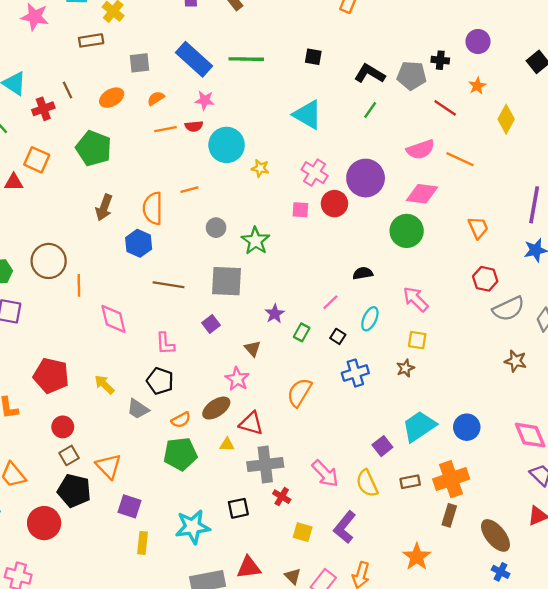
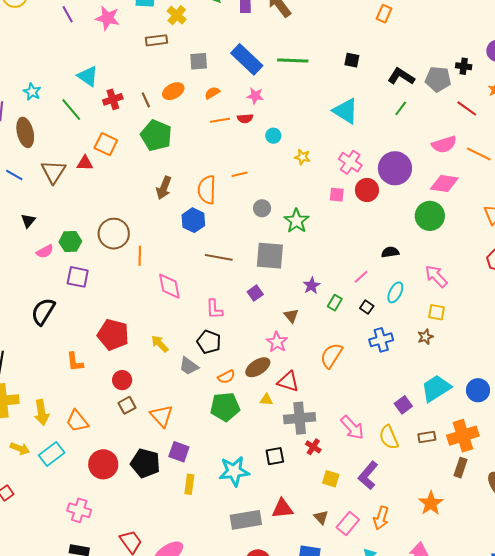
brown line: (68, 90) -> (146, 100), moved
cyan circle: (227, 145) -> (273, 136), size x0.5
black pentagon: (74, 491) -> (145, 463), moved

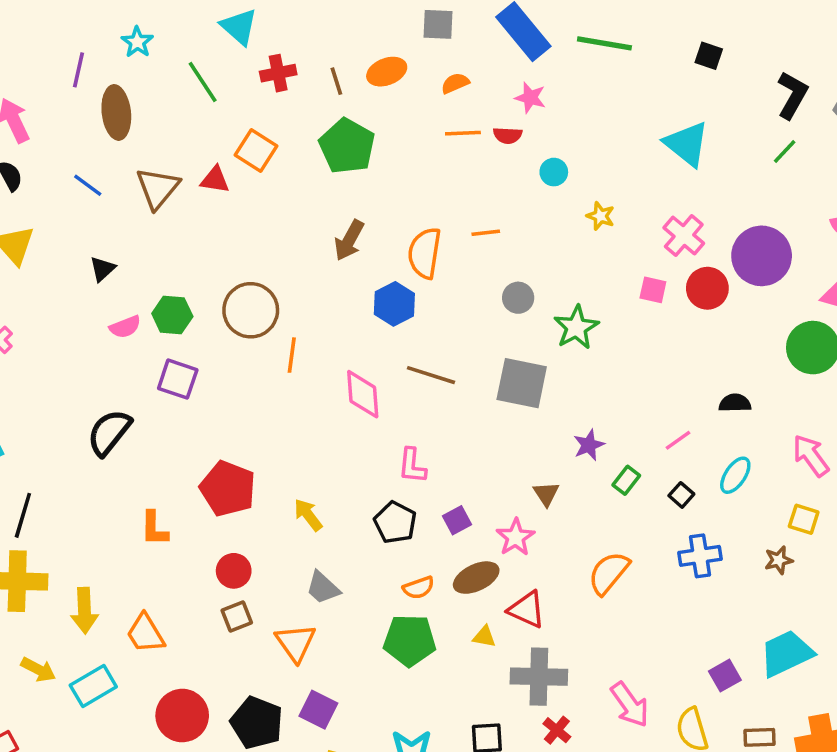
black L-shape: (401, 76) -> (792, 95), turned 80
pink diamond: (169, 286) -> (363, 394), moved
purple square: (255, 293) -> (457, 520), moved
gray trapezoid: (189, 366) -> (323, 588), moved

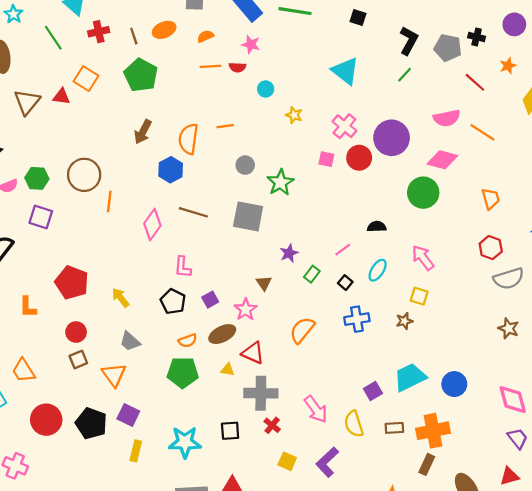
pink diamond: (363, 394) -> (152, 224), turned 40

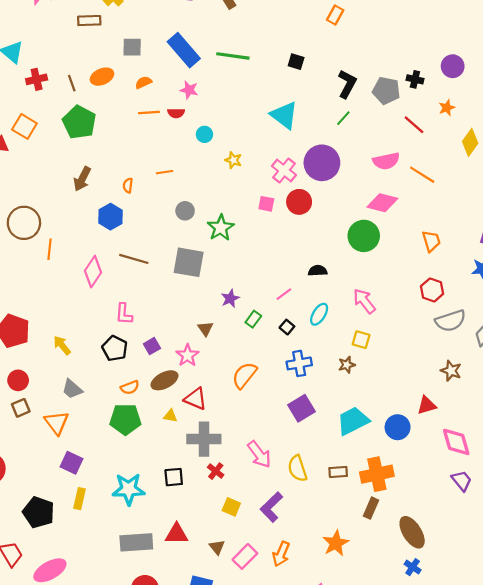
purple circle: (392, 138) -> (322, 163), moved
orange semicircle: (188, 139) -> (128, 185), size x0.5
purple square: (373, 391) -> (302, 408), moved, size x1.4
black pentagon: (91, 423) -> (39, 512), moved
red triangle: (510, 476) -> (427, 405), moved

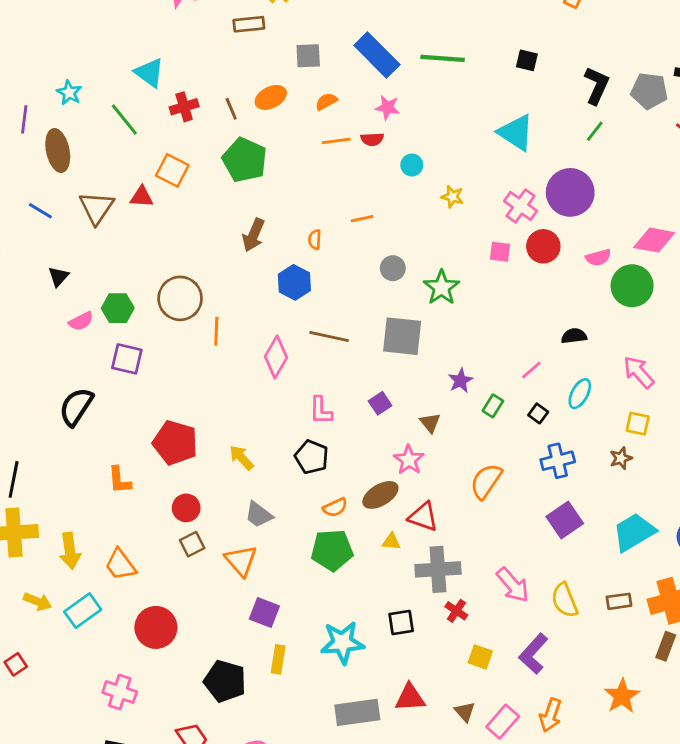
pink semicircle: (386, 161) -> (598, 258), moved, size x0.7
purple square: (152, 346) -> (380, 403), moved

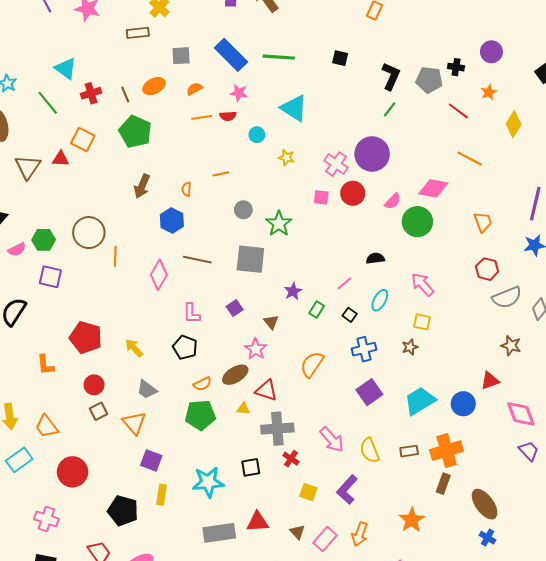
cyan triangle: (516, 133) -> (294, 108), moved
pink semicircle: (598, 258) -> (393, 201), turned -30

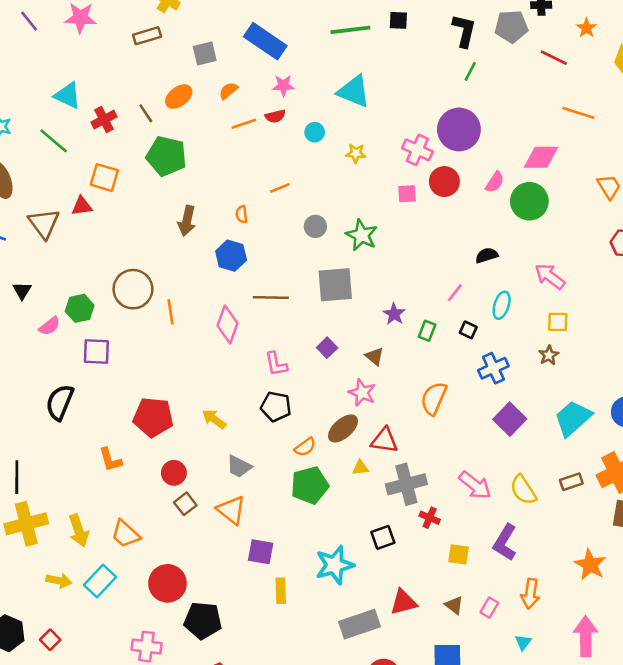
green line: (279, 57) -> (350, 30), moved
black pentagon: (123, 511) -> (203, 621), moved
pink rectangle: (325, 539) -> (489, 608), size x0.7

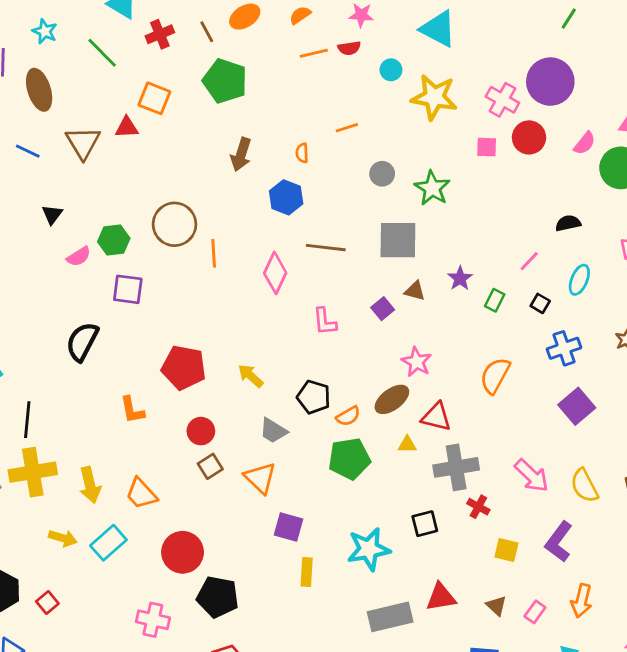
yellow star: (356, 153) -> (434, 97), size x2.0
brown triangle: (375, 356) -> (415, 291), moved, turned -30
black pentagon: (276, 407) -> (314, 397), moved

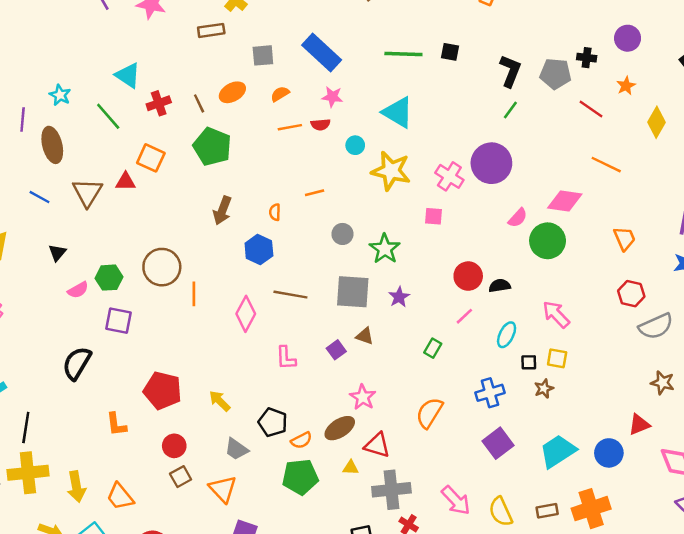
red circle: (529, 137) -> (468, 276), moved
purple star: (460, 278) -> (399, 297), moved
black square: (540, 303) -> (529, 362), moved, turned -35

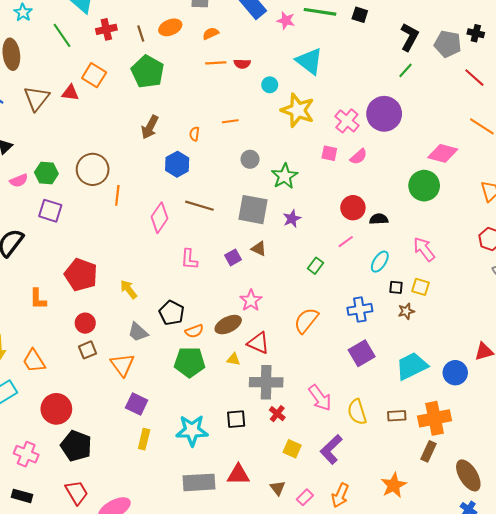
pink star: (332, 97) -> (286, 20), moved
pink semicircle: (518, 218) -> (359, 157), moved

